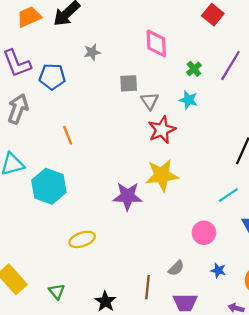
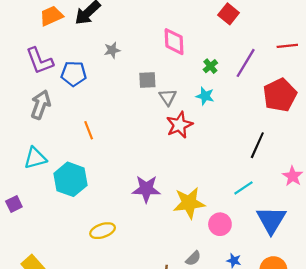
yellow star: (162, 175) -> (189, 203), moved

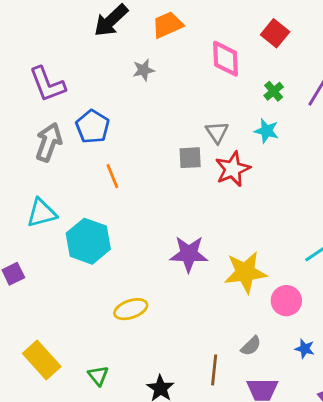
red square: (229, 14) -> (275, 33), moved
orange trapezoid: (51, 16) -> (168, 25), moved
blue pentagon: (74, 74) -> (93, 127), moved, turned 30
gray square: (147, 80) -> (190, 158), moved

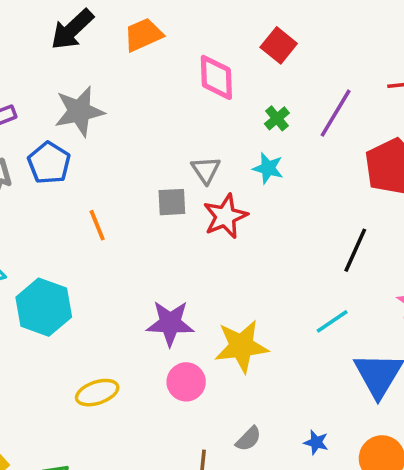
gray star: (143, 70) -> (79, 111), moved, size x1.8
orange line: (112, 176) -> (97, 225), moved
pink circle: (286, 301) -> (186, 382), moved

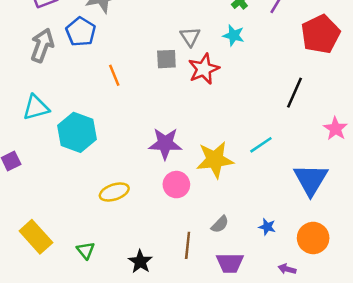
cyan line: (332, 321) -> (261, 145), moved

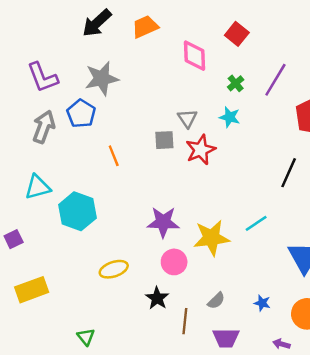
yellow rectangle: (36, 237) -> (32, 290), moved, turned -68
green triangle: (86, 250) -> (86, 337), moved
black star: (140, 262) -> (157, 298), moved

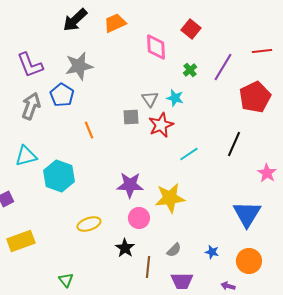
cyan star: (230, 117) -> (175, 98), moved
cyan line: (256, 223) -> (189, 154), moved

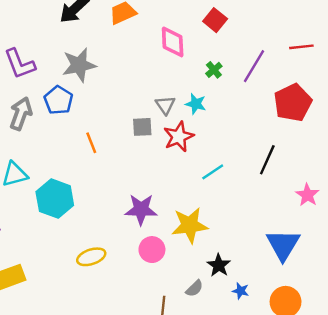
black star: (125, 248) -> (219, 265), moved

